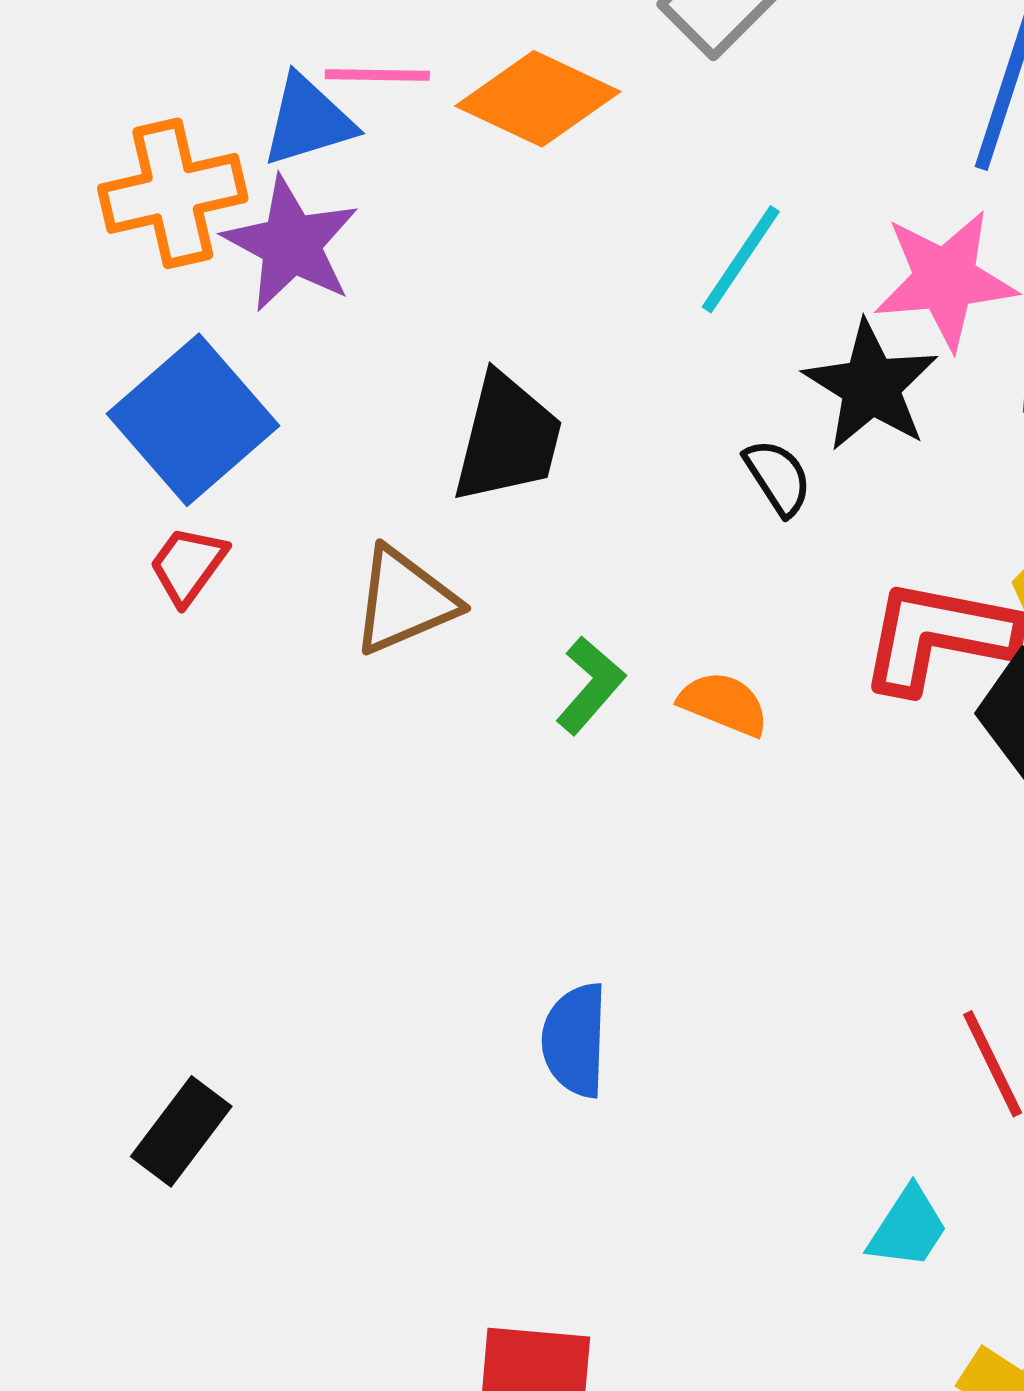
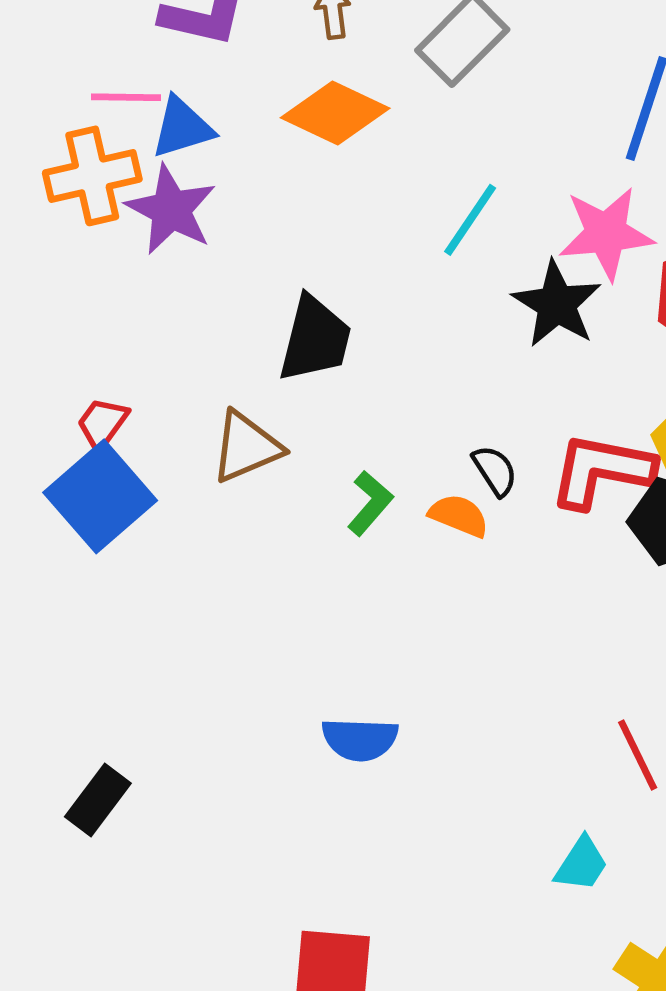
pink line: (377, 75) -> (126, 97), moved
blue square: (193, 420) -> (100, 496), moved
black semicircle: (778, 477) -> (495, 471), moved
blue semicircle: (575, 1040) -> (360, 739), turned -90

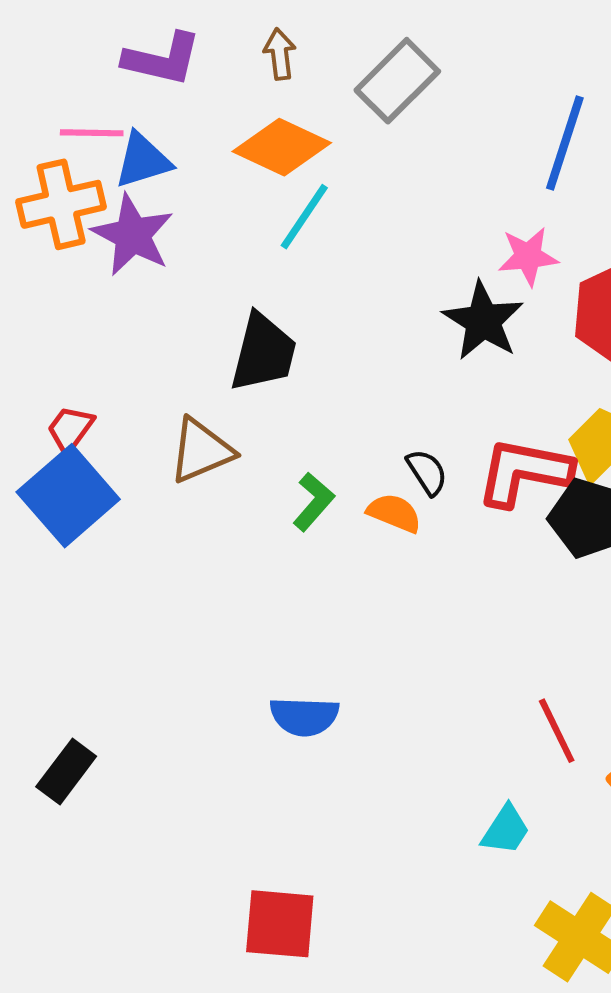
cyan line: (470, 220) -> (304, 217), moved
pink star: (606, 233) -> (528, 256), size x0.7

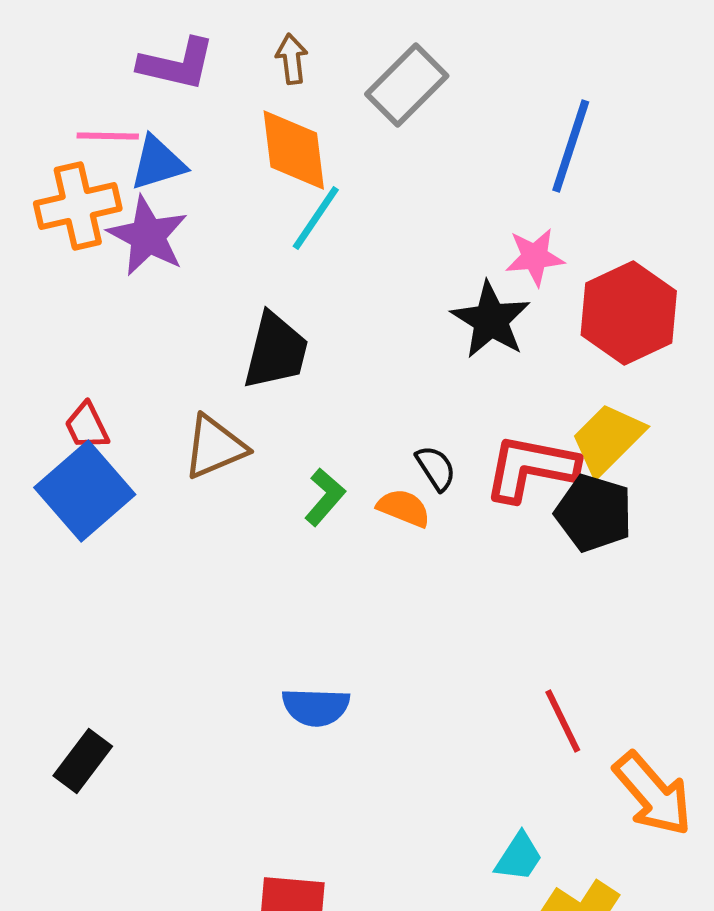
orange diamond: (282, 147) -> (294, 150), turned 58
red trapezoid: (70, 429) -> (87, 426), turned -62
cyan trapezoid: (506, 830) -> (519, 857), moved

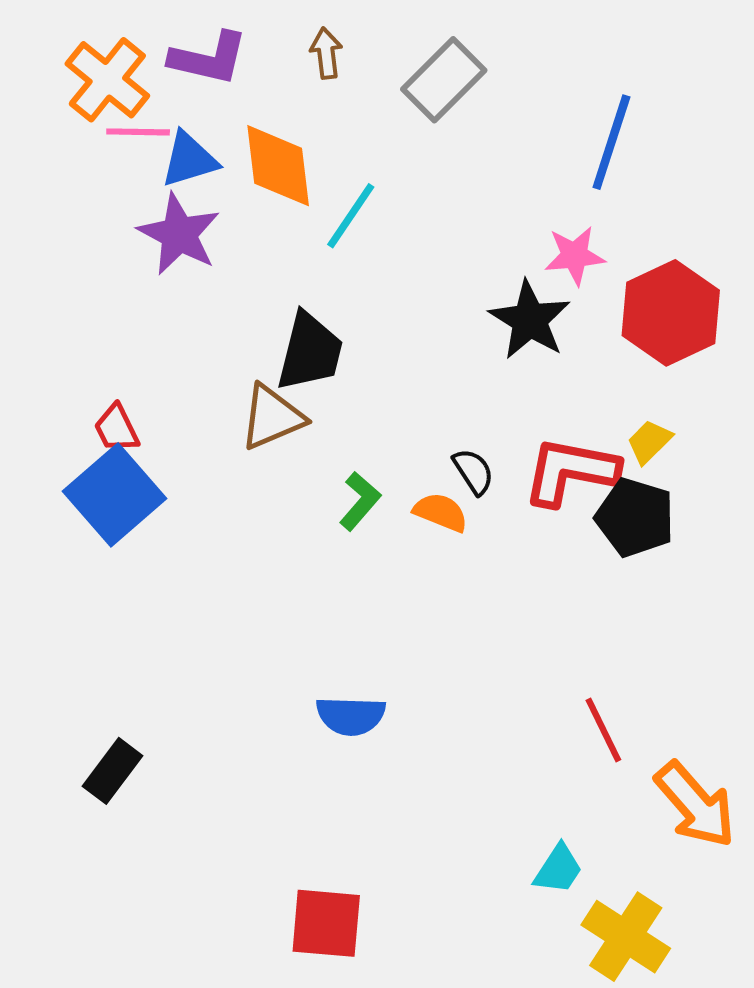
orange diamond: (294, 150) -> (278, 166), moved
orange cross: (78, 206) -> (107, 80), moved, turned -38
yellow trapezoid: (608, 439) -> (649, 442), size x0.6
brown triangle: (215, 447) -> (272, 417), moved

